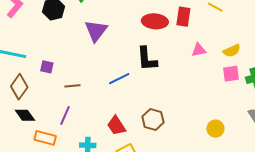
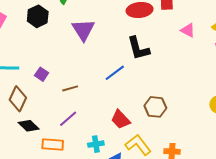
pink triangle: (199, 50) -> (188, 30), turned 49
purple square: (47, 67) -> (42, 74), turned 32
purple line: (65, 115) -> (68, 119), turned 36

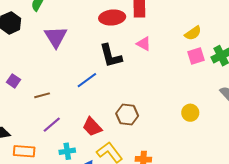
pink triangle: (188, 30) -> (144, 44), moved
purple line: (68, 119) -> (52, 125), moved

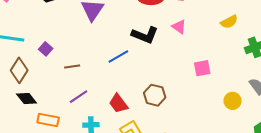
black L-shape: (111, 56) -> (145, 35), turned -60
pink square: (196, 56) -> (202, 68), moved
yellow circle: (190, 113) -> (233, 101), moved

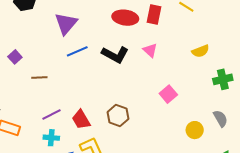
blue line: (118, 56) -> (77, 51), moved
pink square: (202, 68) -> (168, 94), turned -36
purple line: (79, 97) -> (51, 114), moved

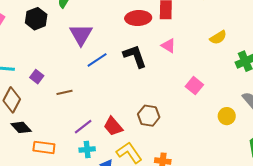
black L-shape: (115, 55) -> (135, 56), turned -128

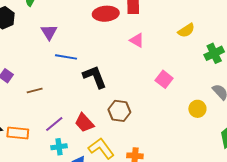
purple triangle: (81, 35) -> (49, 32), size x0.7
black L-shape: (135, 56) -> (95, 77), moved
blue line: (97, 60) -> (66, 57), turned 45
orange rectangle: (44, 147) -> (18, 133), moved

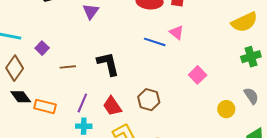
yellow semicircle: (186, 30) -> (244, 22), moved, size x1.5
blue line: (66, 57) -> (155, 42), moved
black L-shape: (95, 77) -> (108, 64), moved
purple line: (54, 124) -> (82, 103), turned -36

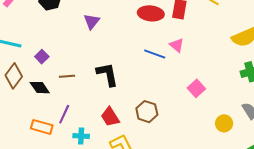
black diamond: (21, 97) -> (40, 88), moved
purple line: (82, 103) -> (64, 114), moved
orange rectangle: (45, 106) -> (42, 127), moved

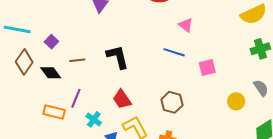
blue line: (155, 54) -> (174, 52), moved
pink square: (196, 88) -> (207, 67), turned 30
brown hexagon: (147, 112) -> (172, 102), moved
cyan cross: (81, 136) -> (94, 119), turned 35

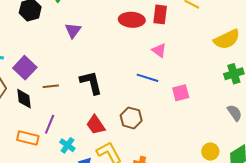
purple square: (51, 42) -> (25, 68), size x1.6
black diamond: (51, 73) -> (24, 99), turned 30
yellow circle: (236, 101) -> (210, 152), moved
brown hexagon: (172, 102) -> (131, 118), moved

